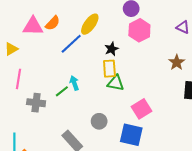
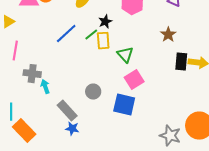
blue line: (71, 44) -> (66, 34), moved
cyan arrow: (74, 83) -> (45, 87), moved
green triangle: (116, 83) -> (125, 55), moved, turned 36
green line: (62, 91) -> (91, 35), moved

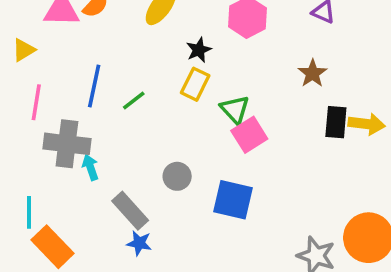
blue line: (66, 34) -> (94, 86), moved, turned -35
green line: (91, 35) -> (134, 100), moved
yellow rectangle: (103, 41) -> (195, 84), turned 30
gray cross: (32, 74) -> (67, 144), size x1.4
pink square: (134, 80) -> (249, 135), moved

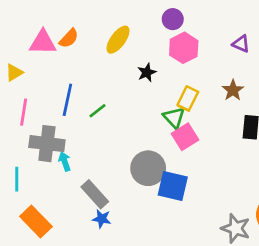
yellow rectangle: (195, 84) -> (188, 98), moved
gray circle: (177, 176) -> (148, 168), moved, size x1.6
cyan line: (29, 212) -> (17, 179), moved

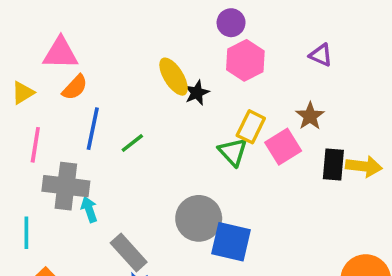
orange semicircle: (69, 38) -> (75, 87), moved
yellow ellipse: (118, 40) -> (174, 77), moved, turned -68
pink square: (185, 137) -> (283, 147), moved

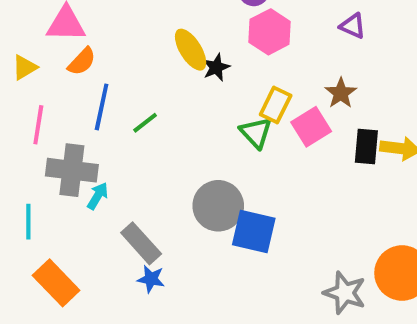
cyan arrow: (89, 209) -> (98, 196), turned 50

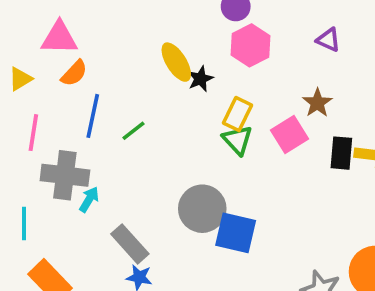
yellow rectangle: (276, 105) -> (238, 114), moved

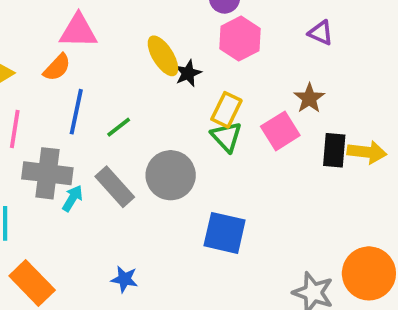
pink triangle: (59, 38) -> (78, 31), moved
gray circle: (202, 209) -> (171, 175), moved
gray rectangle: (130, 244) -> (115, 187), moved

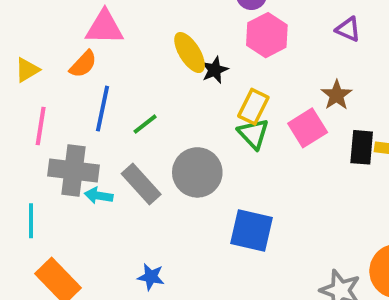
cyan arrow: (72, 198) -> (99, 196), turned -112

